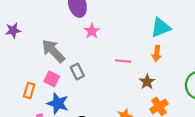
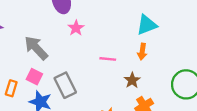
gray rectangle: (77, 72) -> (65, 85), moved, size x1.5

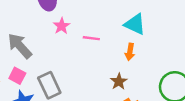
cyan triangle: (147, 25) -> (135, 24), turned 45
pink line: (108, 59) -> (91, 38), moved

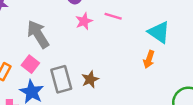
pink line: (91, 38) -> (113, 16), moved
brown star: (119, 81) -> (90, 79), moved

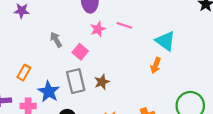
gray arrow: (38, 34) -> (56, 40), size x0.6
pink square: (30, 64) -> (80, 52), moved

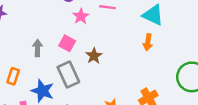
gray arrow: (56, 40) -> (37, 48), moved, turned 42
brown star: (102, 82) -> (94, 56), moved

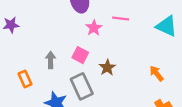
orange arrow: (148, 42) -> (157, 73), moved, turned 133
orange rectangle: (13, 76) -> (25, 79), moved, turned -42

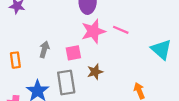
pink star: (94, 28) -> (93, 31), size x1.5
pink square: (80, 55) -> (73, 53), turned 35

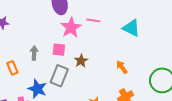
pink square: (73, 53) -> (59, 50), turned 32
gray rectangle: (66, 82) -> (59, 76), turned 45

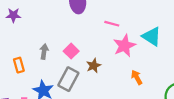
pink star: (71, 27) -> (124, 46), moved
pink square: (59, 50) -> (71, 51), turned 32

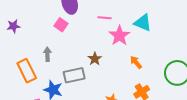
pink square: (71, 51) -> (61, 25), moved
orange rectangle: (19, 65) -> (27, 71), size x1.6
gray rectangle: (68, 79) -> (74, 75), turned 60

